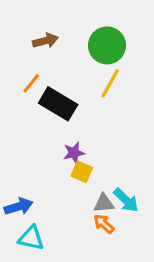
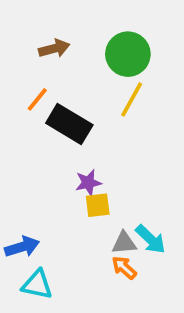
yellow square: (82, 172) -> (98, 205), turned -30

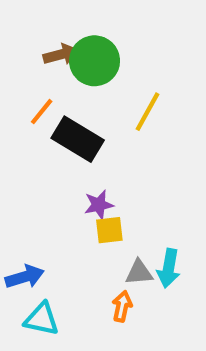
green circle: (128, 54) -> (95, 61), moved
cyan arrow: (151, 239) -> (169, 268), turned 56
orange arrow: (124, 268) -> (122, 306), moved, turned 60

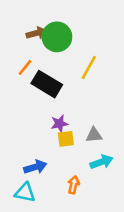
cyan arrow: (169, 268) -> (102, 162), turned -120
gray triangle: (139, 272) -> (94, 135), moved
blue arrow: (25, 277) -> (35, 167), moved

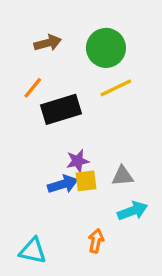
green circle: (57, 37) -> (106, 48), moved
yellow line: (89, 67) -> (116, 88), turned 35
black rectangle: (47, 84) -> (61, 109), turned -48
blue arrow: (35, 167) -> (63, 184), moved

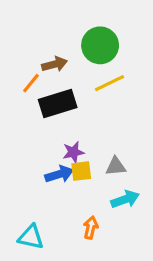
brown arrow: (48, 43) -> (55, 64), moved

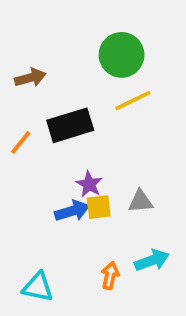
brown arrow: (55, 64) -> (30, 78), moved
orange line: (31, 83) -> (21, 142), moved
purple star: (73, 152) -> (89, 184), turned -30
cyan arrow: (125, 199) -> (152, 260), moved

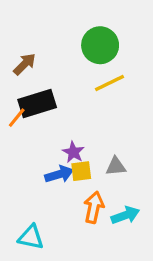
brown arrow: (30, 78) -> (25, 64), turned -30
black rectangle: (70, 125) -> (37, 103), moved
orange arrow: (110, 276) -> (94, 207), moved, size x1.4

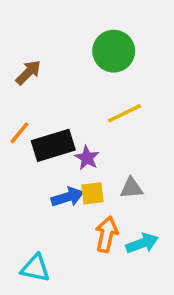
yellow line: (110, 83) -> (124, 113), moved
black rectangle: (37, 103) -> (53, 145), moved
purple star: (73, 152) -> (87, 158), moved

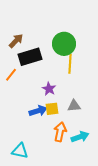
green circle: (114, 51) -> (64, 44), moved
yellow line: (124, 113) -> (70, 64), turned -60
black rectangle: (53, 145) -> (30, 57), moved

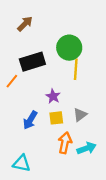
brown arrow: (16, 41) -> (25, 24), moved
gray triangle: (74, 106) -> (80, 115), turned -32
blue arrow: (38, 111) -> (30, 120), moved, turned 138

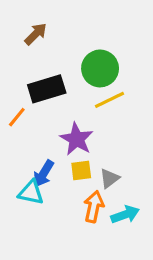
yellow line: (76, 69) -> (109, 100), turned 60
purple star: (53, 96) -> (76, 139), size x1.5
gray triangle: (80, 115) -> (109, 178), moved
cyan triangle: (22, 163) -> (31, 192), moved

